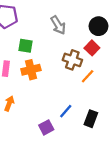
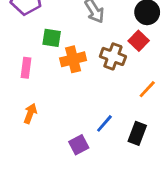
orange cross: (31, 70) -> (73, 59), moved
orange line: (88, 76) -> (147, 89), moved

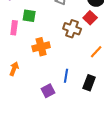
orange cross: (73, 59) -> (41, 47), moved
pink rectangle: (26, 68) -> (14, 28), moved
blue line: (104, 123) -> (66, 76), turned -32

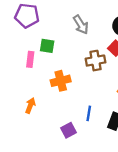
brown cross: (72, 29) -> (95, 61), turned -30

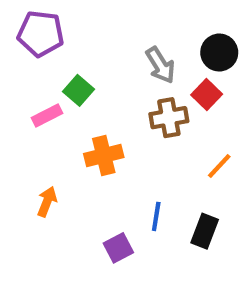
gray arrow: (81, 25) -> (160, 65), moved
green square: (47, 46) -> (78, 90), turned 32
pink rectangle: (30, 59) -> (47, 116), turned 56

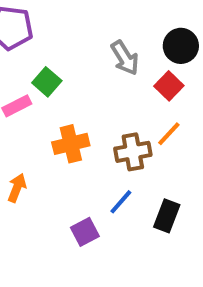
brown cross: (169, 118) -> (133, 152), moved
orange line: (219, 166) -> (169, 134), moved
blue line: (156, 216) -> (121, 202), turned 32

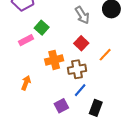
red square: (169, 86) -> (81, 43), moved
brown cross: (133, 152) -> (77, 69), moved
black rectangle: (167, 216) -> (96, 108), moved

